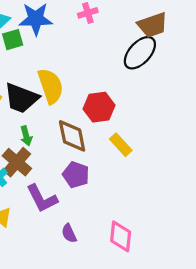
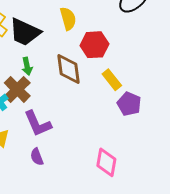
yellow semicircle: (51, 86) -> (68, 19), moved, size x0.7
purple pentagon: (76, 175) -> (129, 104), moved
purple semicircle: (69, 233) -> (37, 157), moved

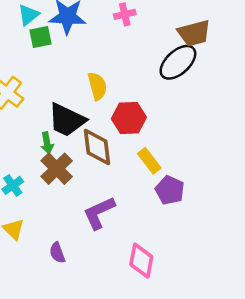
black trapezoid: (25, 32) -> (67, 120), moved
brown cross: (17, 89) -> (57, 169), moved
purple L-shape: (38, 124) -> (99, 213), moved, turned 88

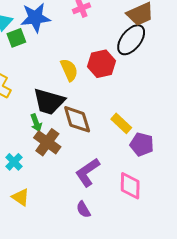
red hexagon: (129, 118) -> (102, 64), moved
purple semicircle: (57, 253) -> (83, 209), moved
pink diamond: (141, 261) -> (130, 186), moved

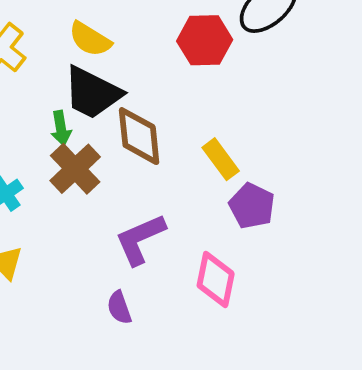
yellow semicircle: (69, 70) -> (90, 39), moved, turned 135

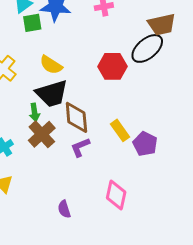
black trapezoid: (92, 93) -> (52, 94), turned -44
purple pentagon: (252, 206) -> (145, 144), moved
purple L-shape: (140, 239) -> (80, 147), moved, size x0.7

